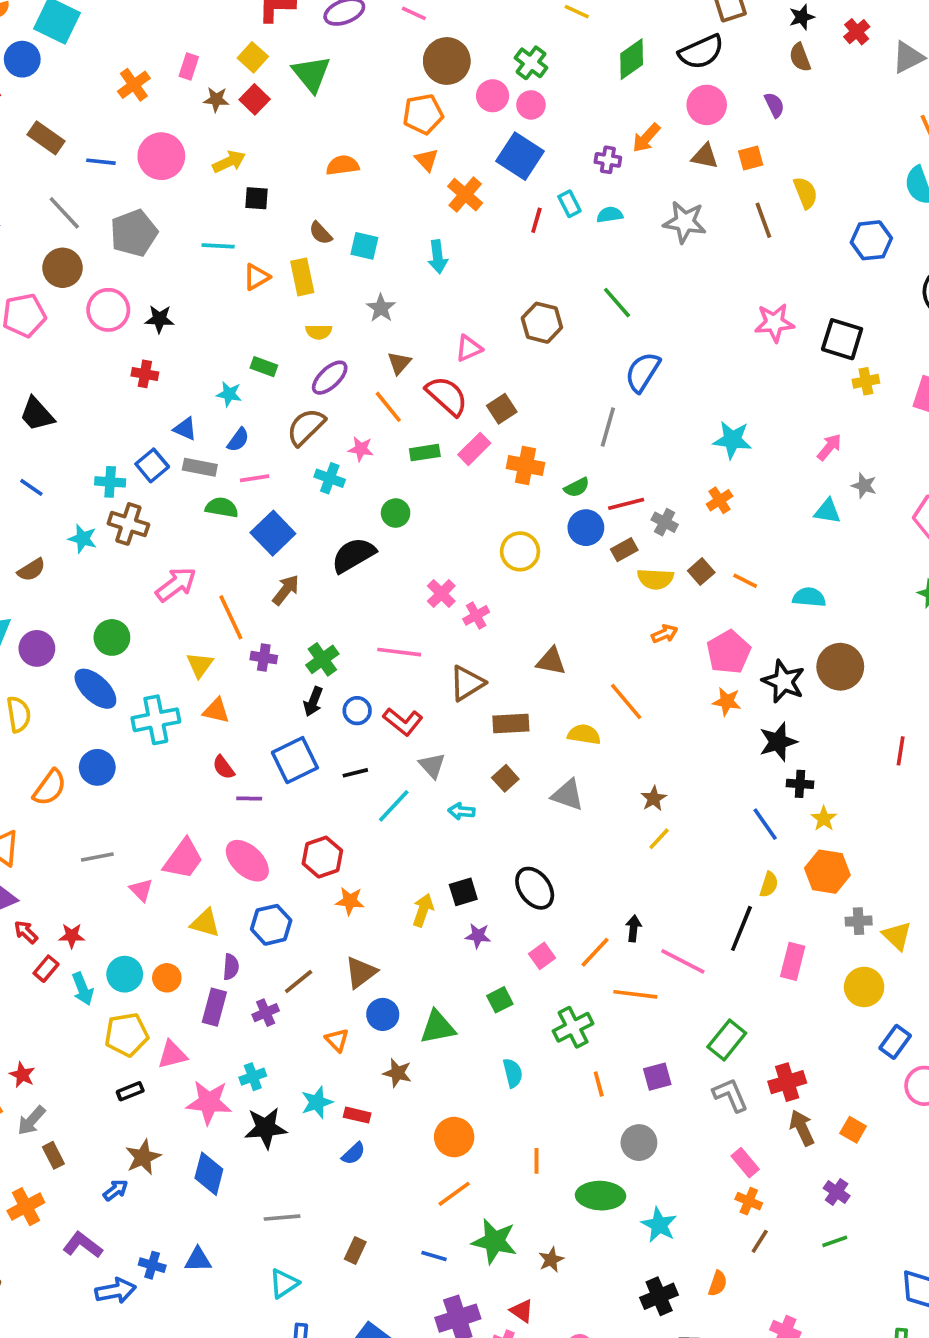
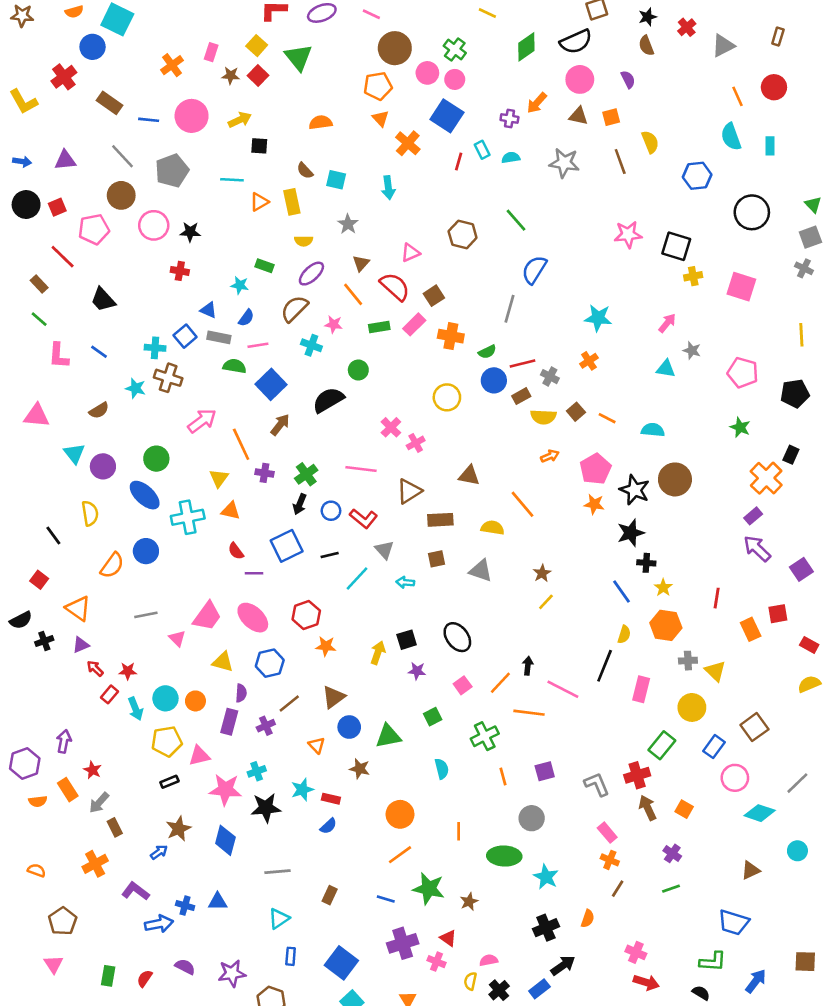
red line: (901, 751) -> (717, 598), moved
brown square: (505, 778) -> (437, 559), turned 30
green rectangle: (727, 1040) -> (662, 745), moved

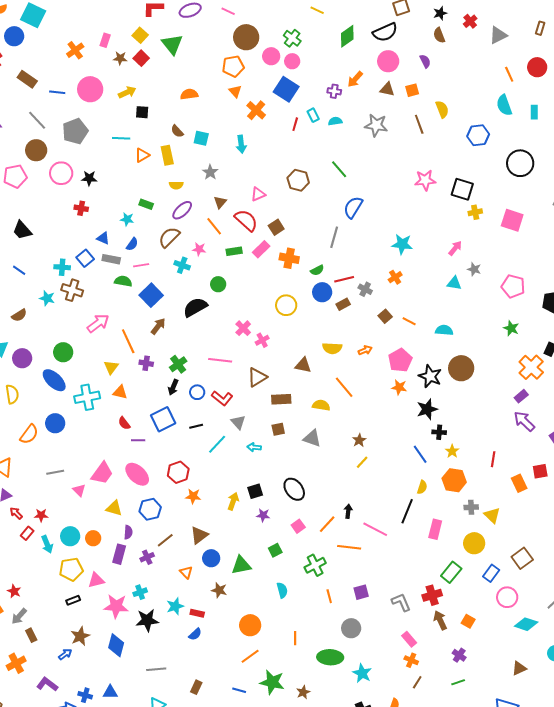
yellow semicircle: (543, 417) -> (332, 348), moved

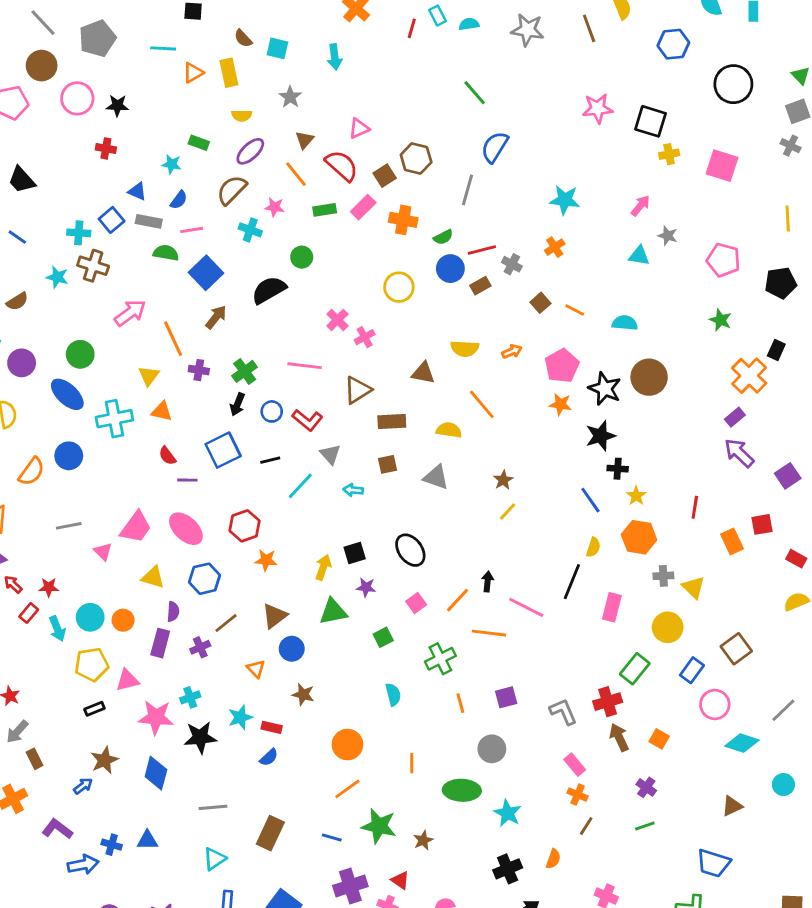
brown hexagon: (298, 180) -> (416, 158), moved
green triangle: (241, 565) -> (333, 612), moved
brown rectangle: (196, 687) -> (270, 833), size x1.6

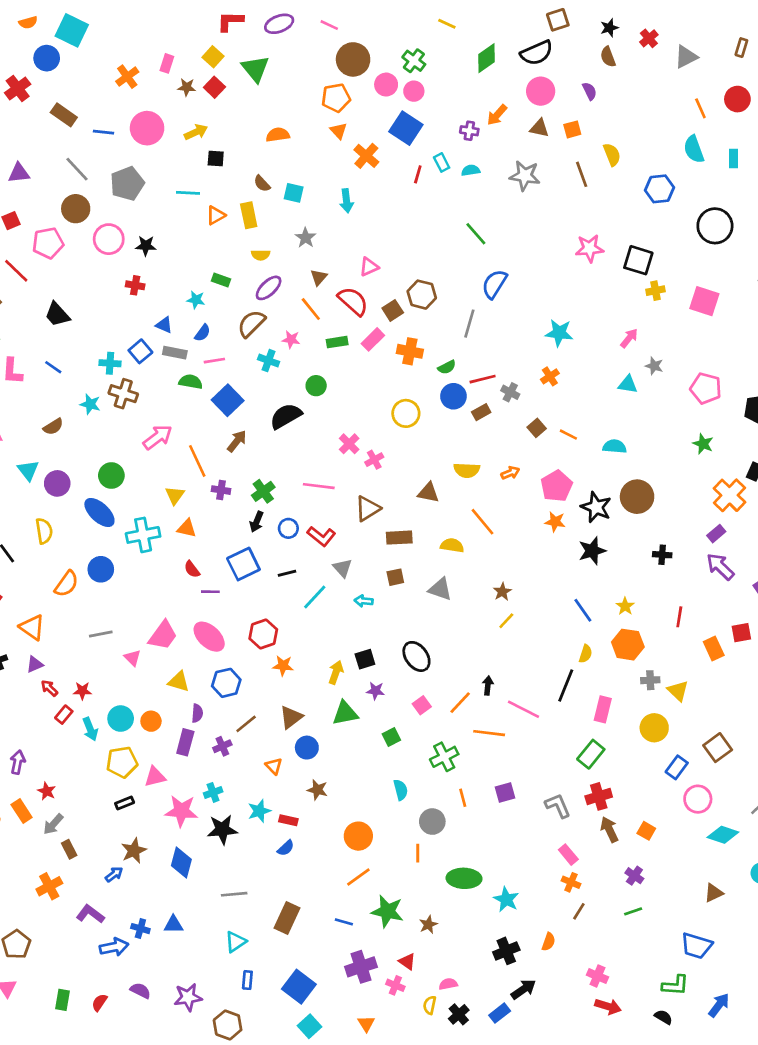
black cross: (618, 469) -> (662, 555), moved
green rectangle: (635, 669) -> (591, 754), moved
gray circle: (492, 749) -> (432, 822), moved

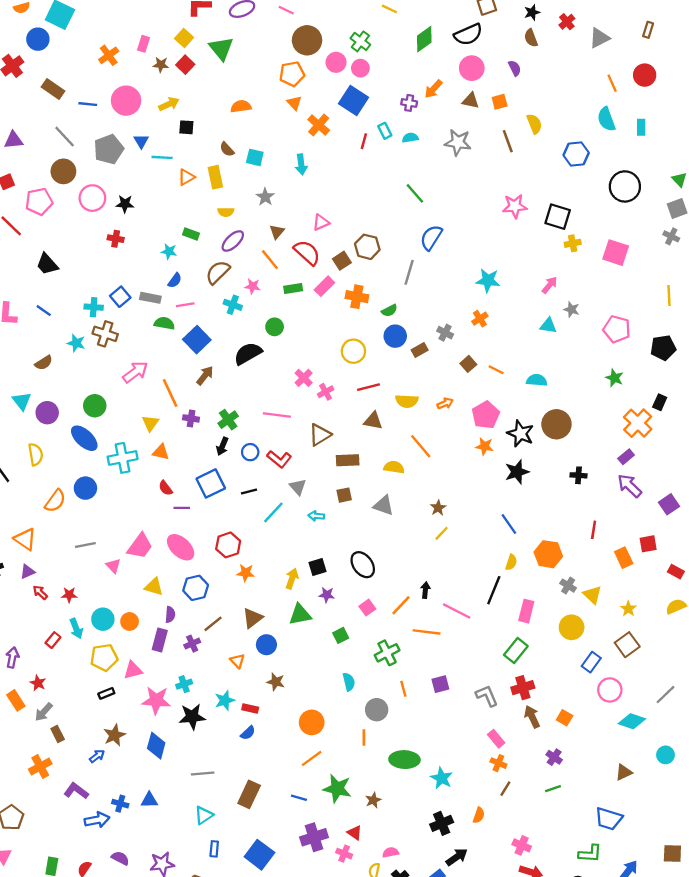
blue triangle: (164, 325) -> (141, 141), moved, turned 35
red line: (483, 379) -> (369, 387), moved
yellow star: (625, 606) -> (628, 609), moved
gray cross: (650, 680) -> (568, 586), turned 35
red rectangle: (64, 715) -> (53, 640), moved

